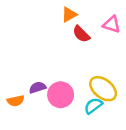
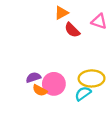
yellow ellipse: (103, 89) -> (92, 78), turned -40
orange semicircle: (16, 101) -> (40, 90), moved, turned 40

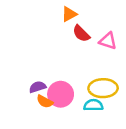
pink triangle: (99, 21) -> (108, 41), moved
cyan semicircle: (83, 94) -> (93, 105), turned 35

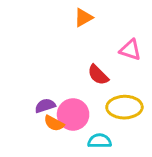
red semicircle: (81, 34) -> (98, 75), moved
cyan semicircle: (93, 105) -> (99, 141), moved

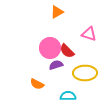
purple semicircle: (45, 106) -> (56, 65), moved
pink circle: (73, 114) -> (50, 48), moved

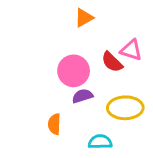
red semicircle: (67, 51) -> (112, 62), moved
orange semicircle: (37, 84) -> (54, 124), turned 64

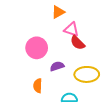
pink triangle: (131, 50) -> (71, 29), moved
pink circle: (74, 71) -> (37, 48), moved

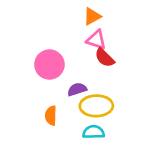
orange triangle: (58, 12) -> (92, 16), moved
yellow ellipse: (87, 74) -> (96, 106), moved

